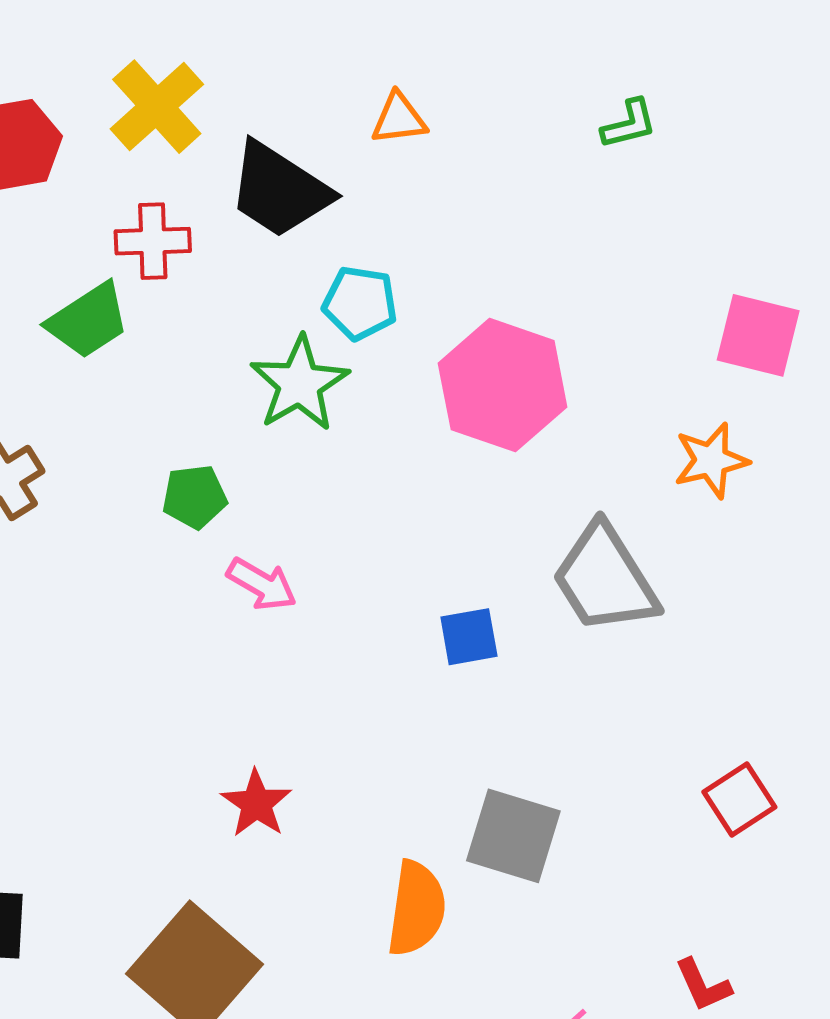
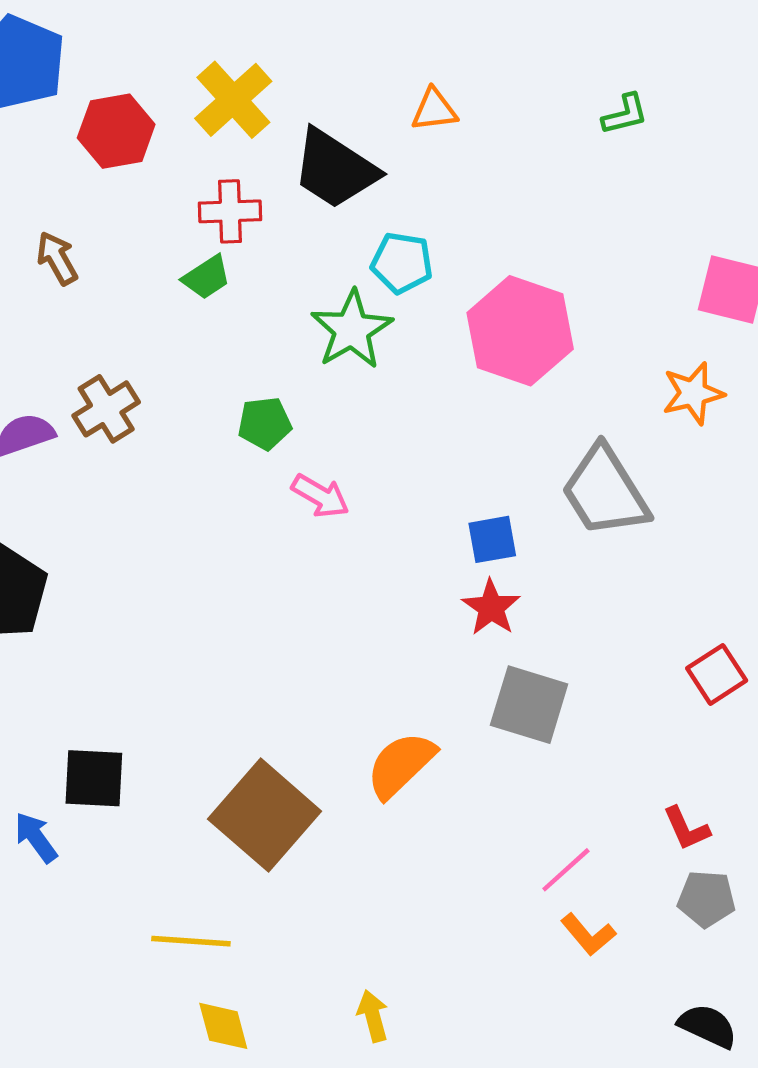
green trapezoid: (88, 321) -> (207, 277), moved, size x0.7
red star: (256, 804) -> (491, 608), moved
orange semicircle: (416, 908) -> (401, 765), moved, turned -142

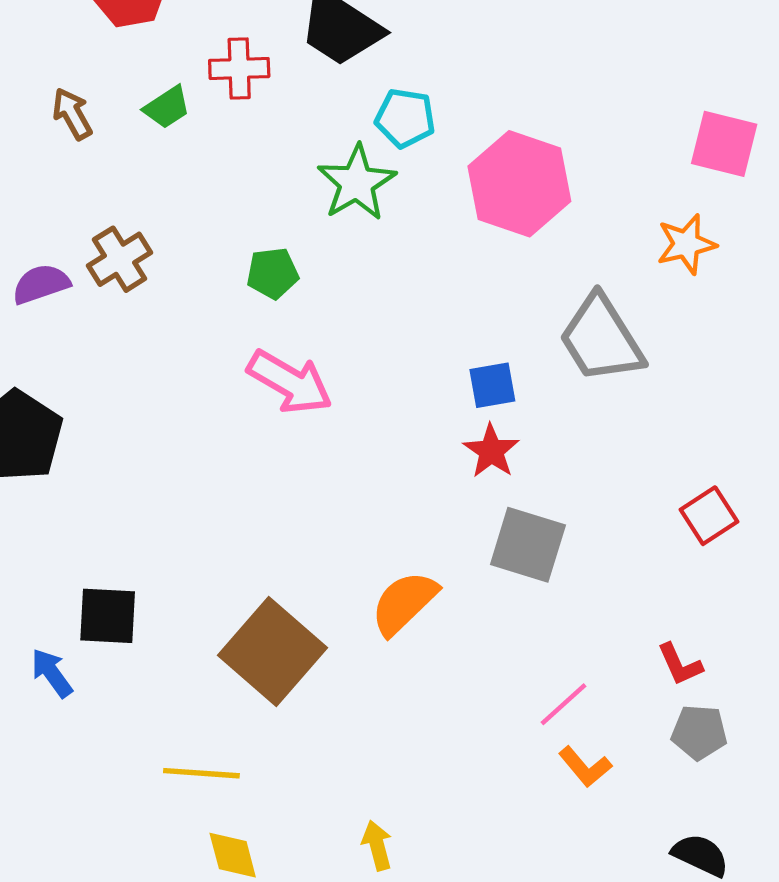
green trapezoid: (207, 277) -> (167, 107), moved
pink arrow: (320, 496) -> (290, 382), moved, size x1.5

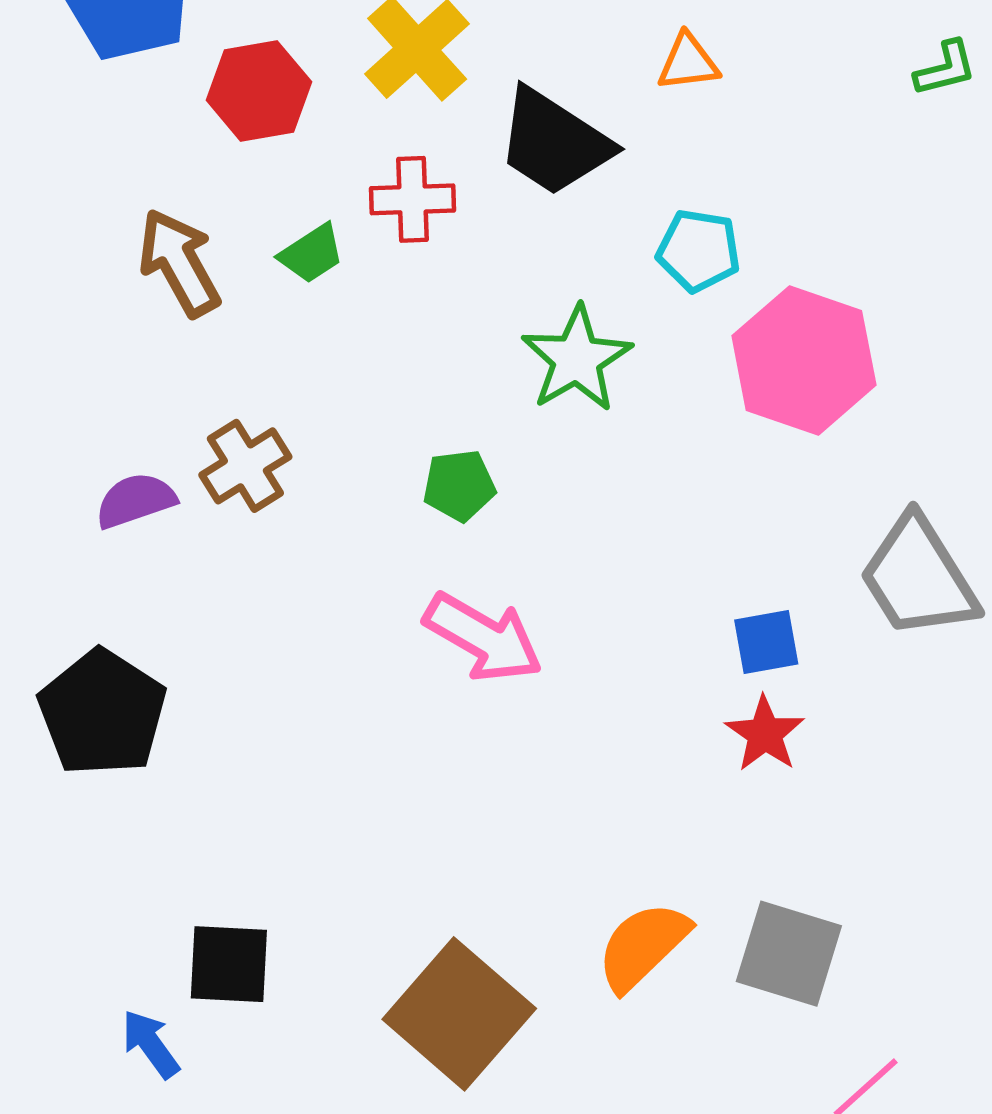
brown arrow: (72, 114) -> (179, 263), size x1.5
cyan pentagon: (405, 118) -> (699, 251), moved
gray square: (528, 545) -> (789, 954), moved

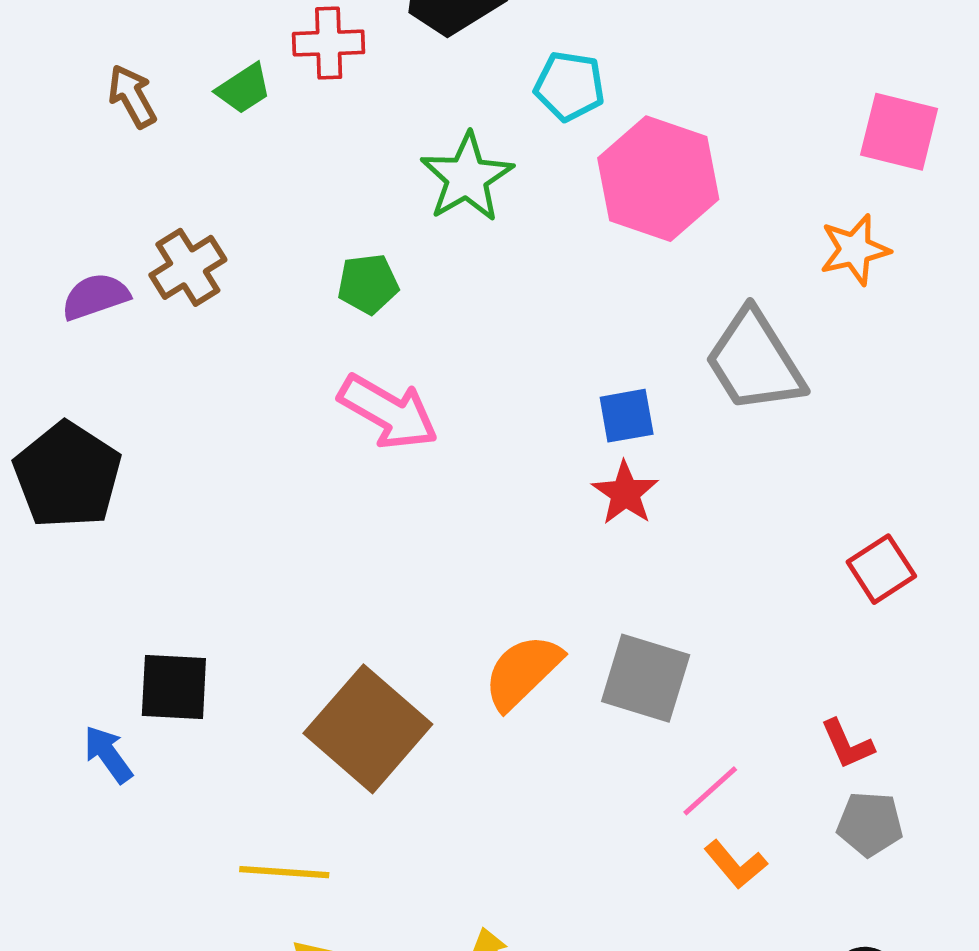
brown arrow: (179, 263) -> (132, 96), size x0.7

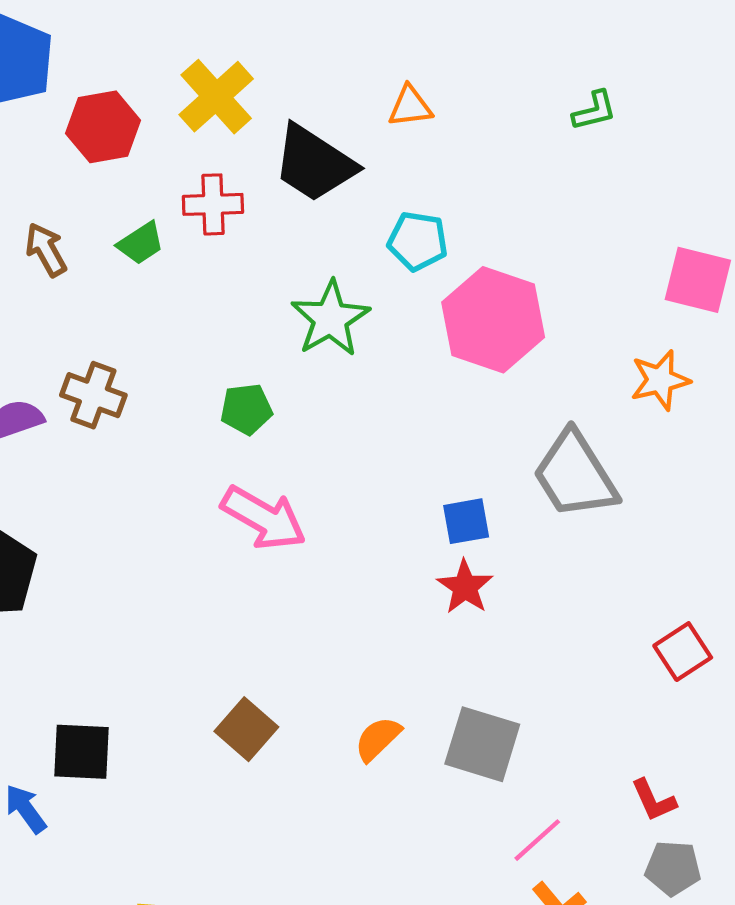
brown cross: (188, 267) -> (93, 395), turned -38
orange semicircle: (523, 672) -> (378, 739), size x0.7
brown square: (368, 729) -> (246, 729), moved, size x0.6

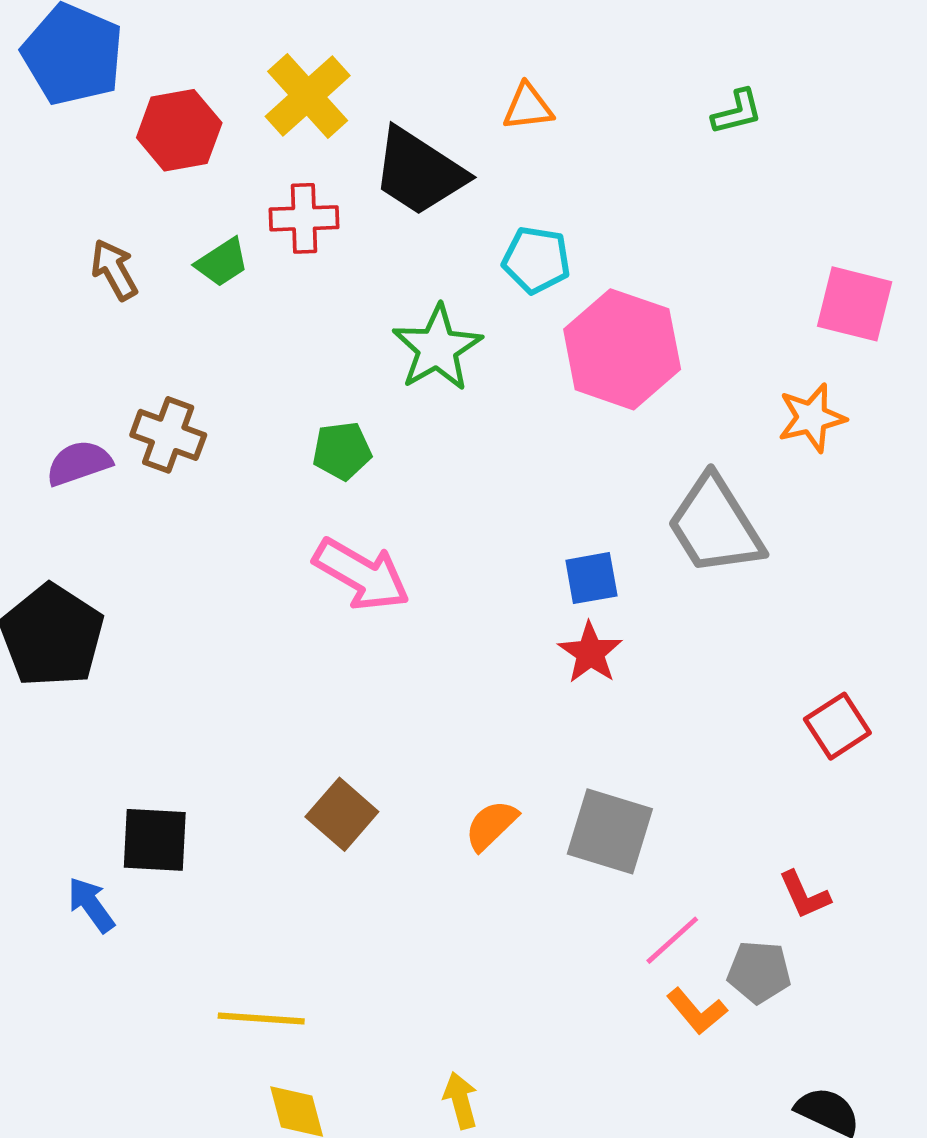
gray pentagon: (673, 868) -> (759, 972), moved

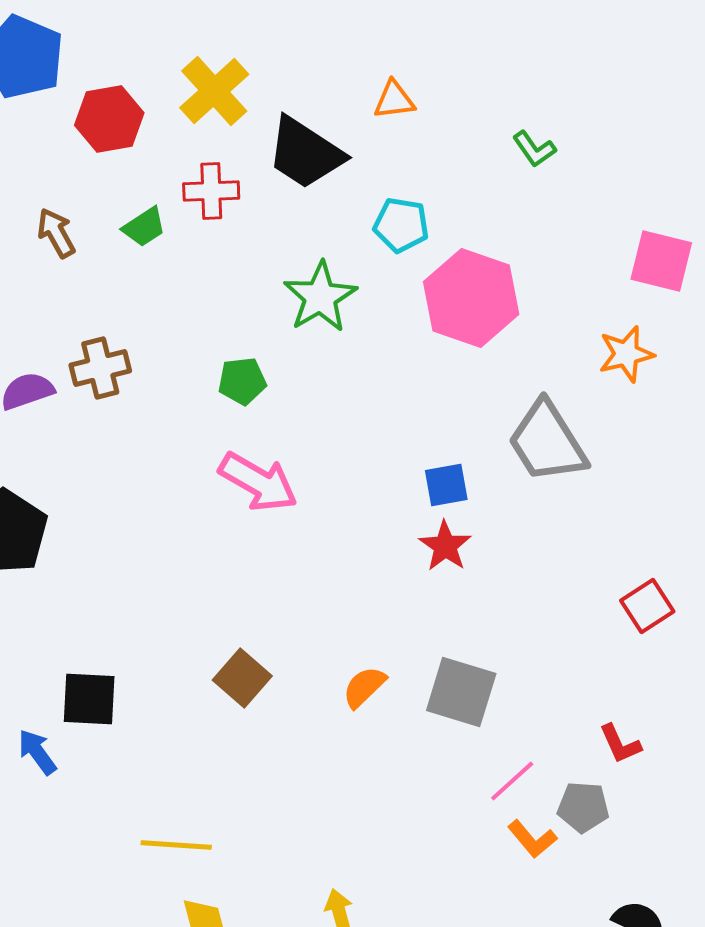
green L-shape: (737, 112) -> (534, 149), moved, turned 69
brown cross: (168, 435) -> (100, 368), turned -34

